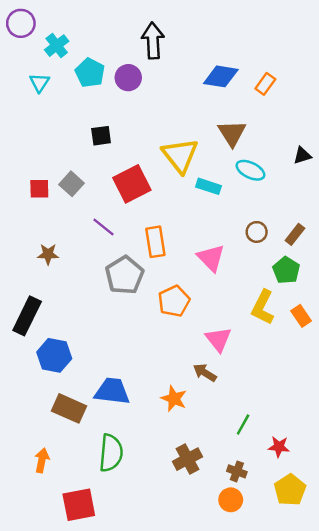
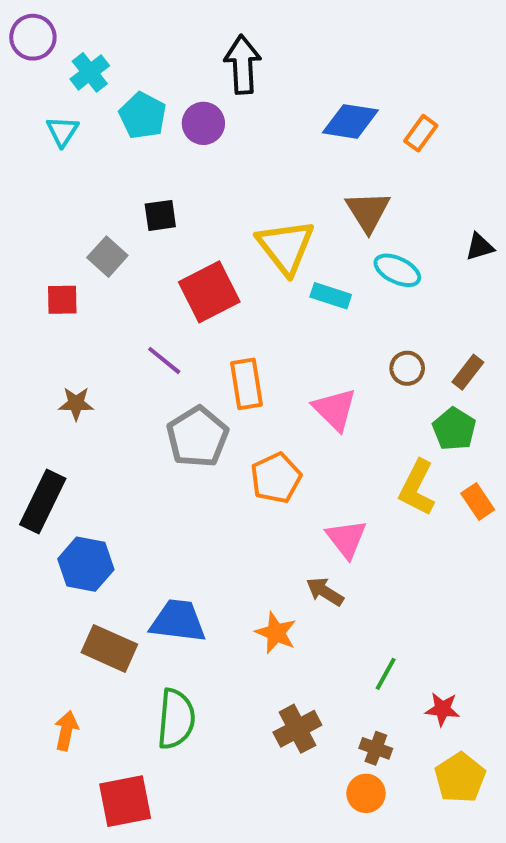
gray square: (71, 184) -> (107, 257), moved

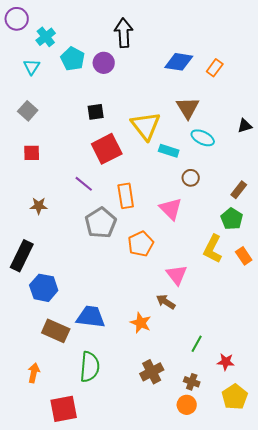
black square: (160, 215) -> (96, 112), moved
gray square: (107, 257) -> (28, 111), moved
brown circle: (407, 368) -> (191, 178), moved

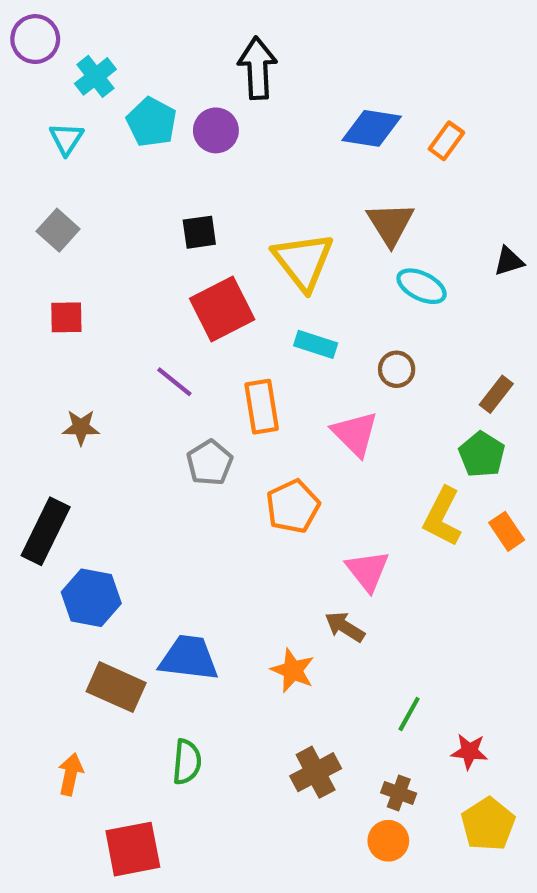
cyan rectangle: (169, 151) -> (316, 344), moved
gray pentagon: (101, 223) -> (210, 463), size x0.7
green semicircle: (90, 367) -> (187, 762), size x0.7

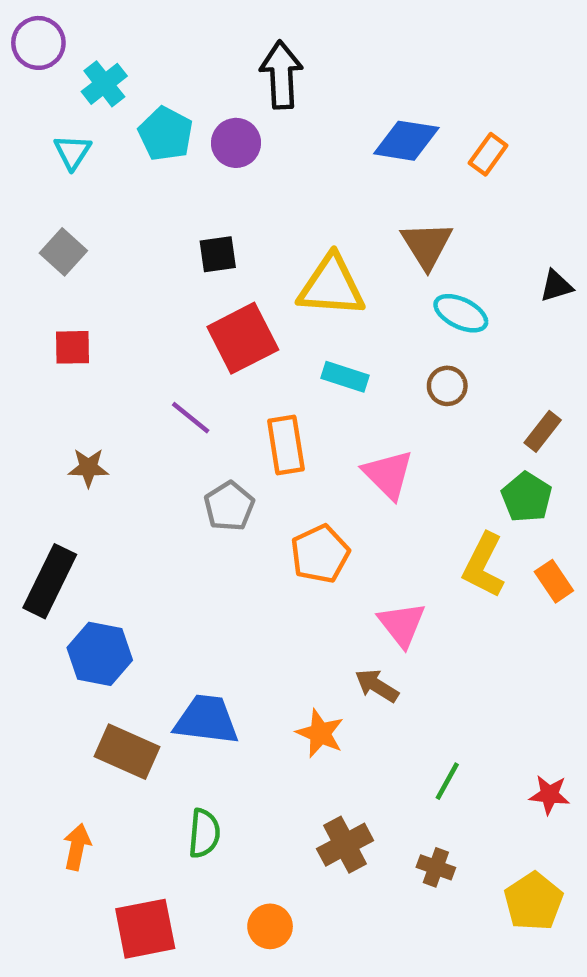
yellow triangle: (303, 261) -> (331, 286), turned -48
brown circle: (397, 369) -> (447, 386), moved
red star: (469, 751) -> (549, 795), moved
orange circle: (388, 841) -> (270, 926), moved

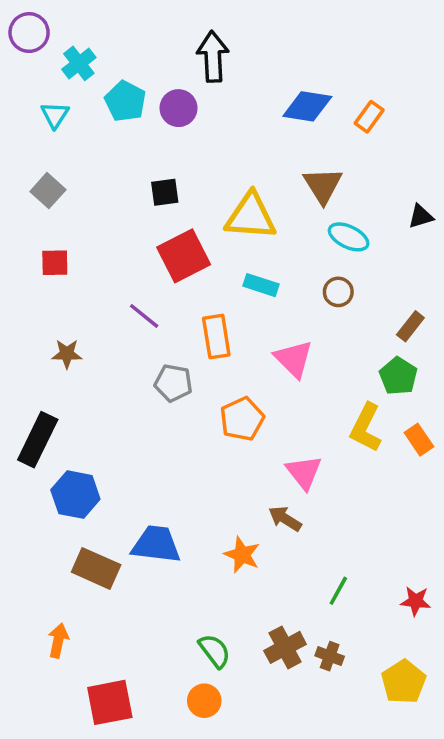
gray pentagon: (229, 506) -> (173, 383), turned -30
green semicircle: (204, 833) -> (215, 651), moved, turned -42
brown cross: (345, 845) -> (285, 647), moved

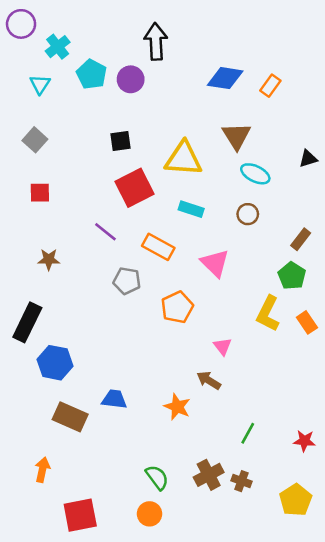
orange rectangle: (216, 337) -> (158, 247), turned -52
pink triangle: (304, 472) -> (223, 346), size x0.7
blue trapezoid: (156, 544) -> (114, 399), size x0.7

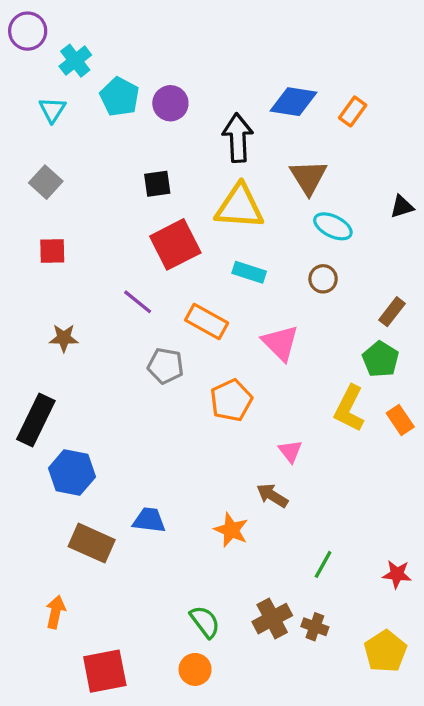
black arrow: (156, 42) -> (238, 138), moved

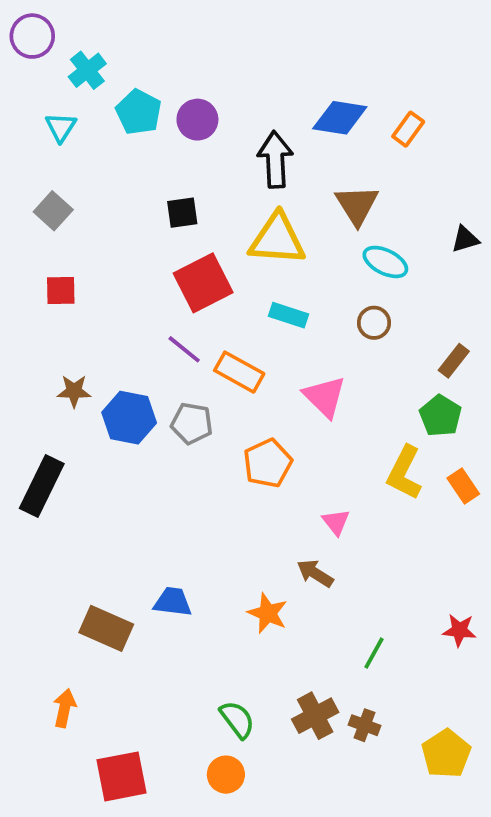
purple line: (138, 302) -> (184, 349), moved
blue hexagon: (72, 473) -> (129, 418), moved
red star: (397, 574) -> (459, 630), moved

